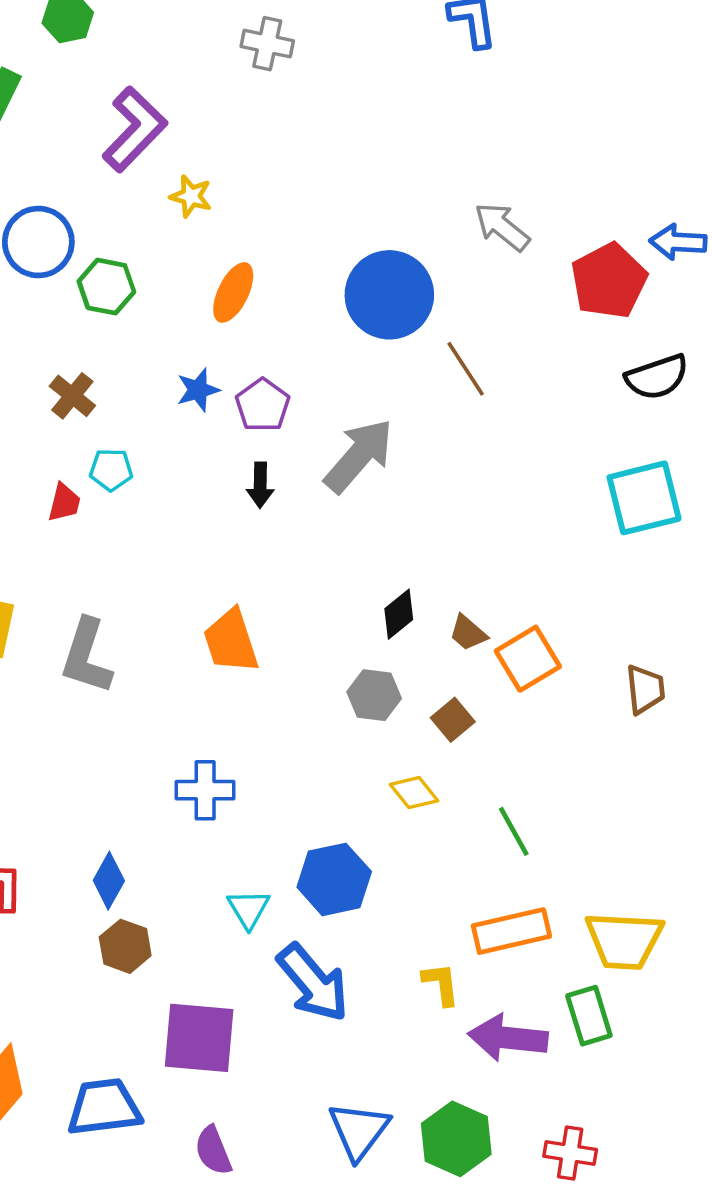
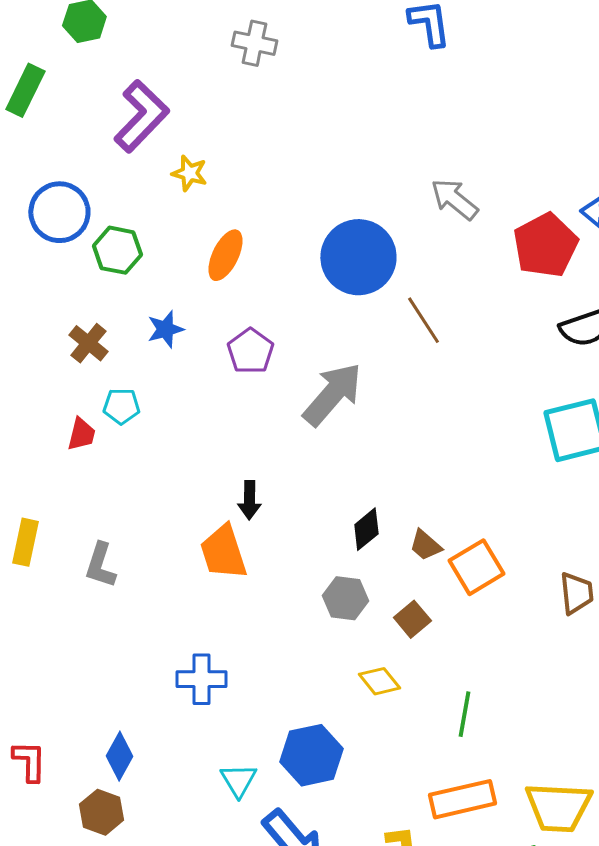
blue star: (198, 390) -> (165, 329), moved
black arrow: (260, 485) -> (249, 500), moved
gray L-shape: (86, 656) -> (100, 565), size x0.7
green line: (514, 831) -> (464, 714), turned 39
brown hexagon: (125, 946) -> (101, 812), moved

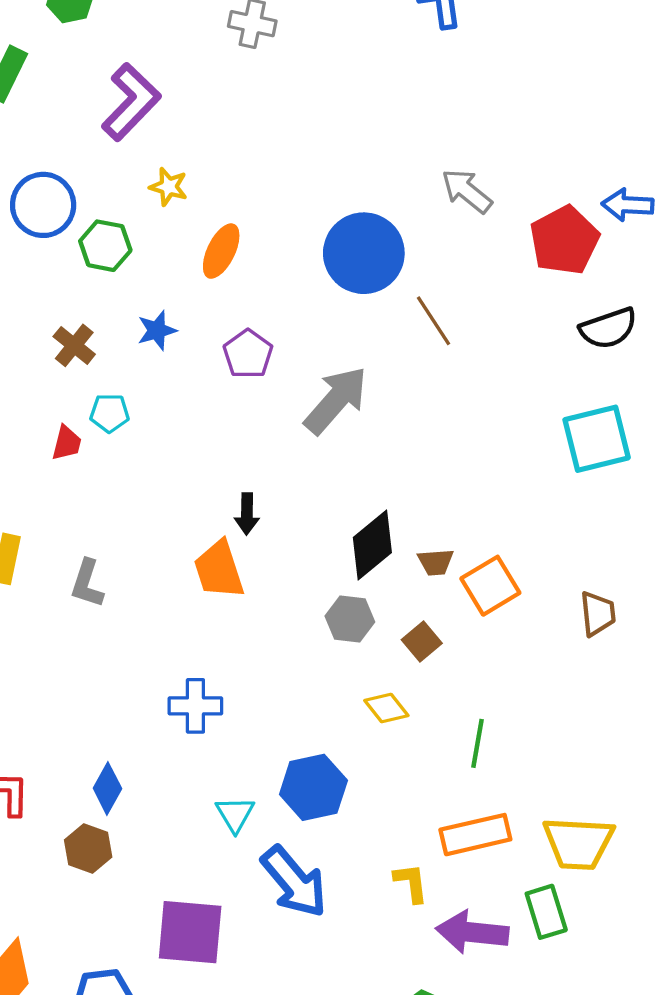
yellow star: (189, 173) -> (169, 187), moved
black diamond: (366, 529) -> (372, 545), size x1.5
brown trapezoid: (425, 545) -> (436, 562), turned -45

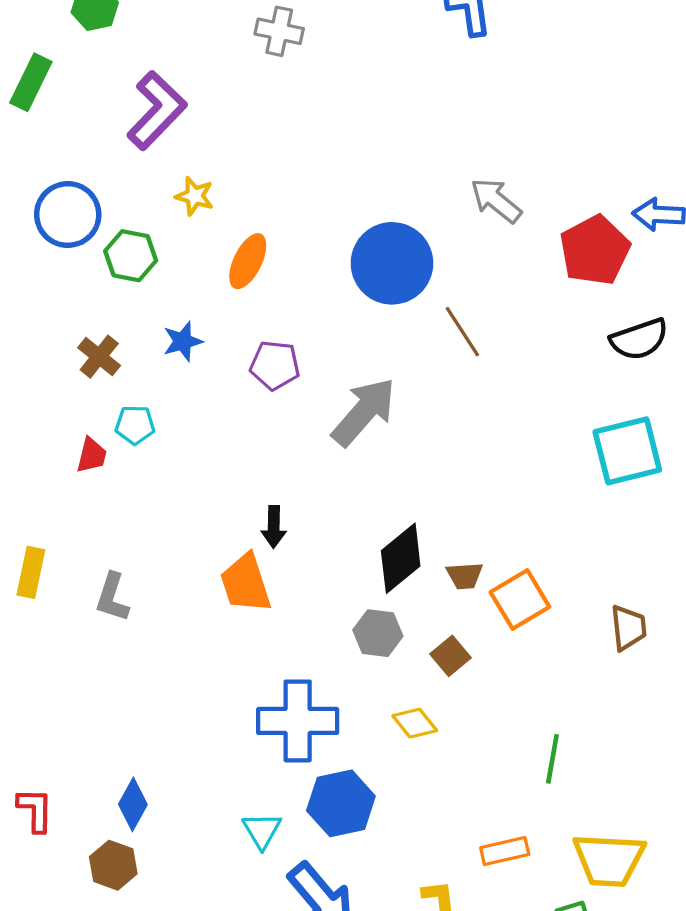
purple pentagon: (248, 354) -> (275, 365), turned -30
blue cross: (195, 706) -> (298, 721), moved, size x1.5
green line: (478, 743) -> (552, 759), moved
orange rectangle: (475, 835) -> (505, 851), size x0.7

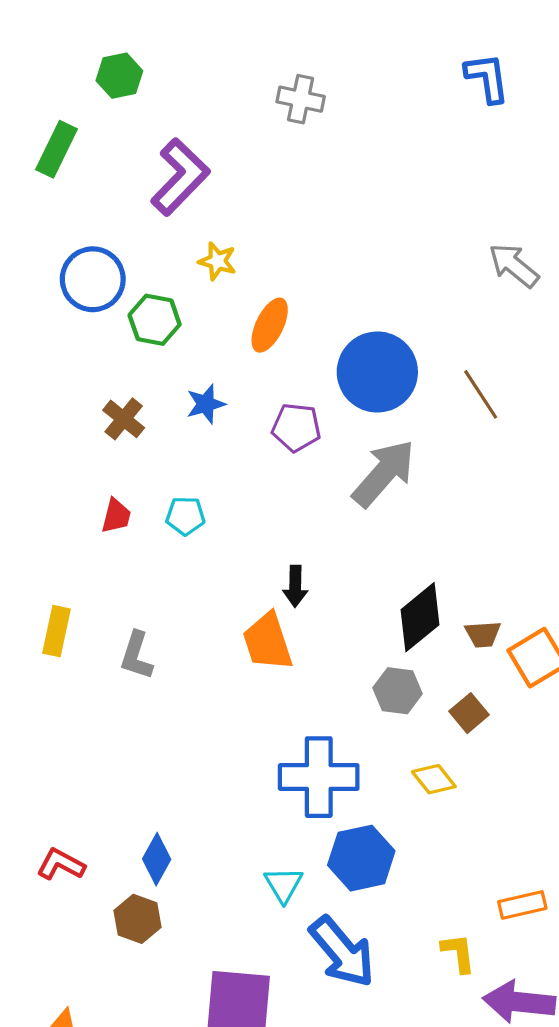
blue circle: (392, 263) -> (377, 372), moved
cyan pentagon: (135, 425) -> (185, 516), moved
red L-shape: (35, 810) -> (61, 864), turned -63

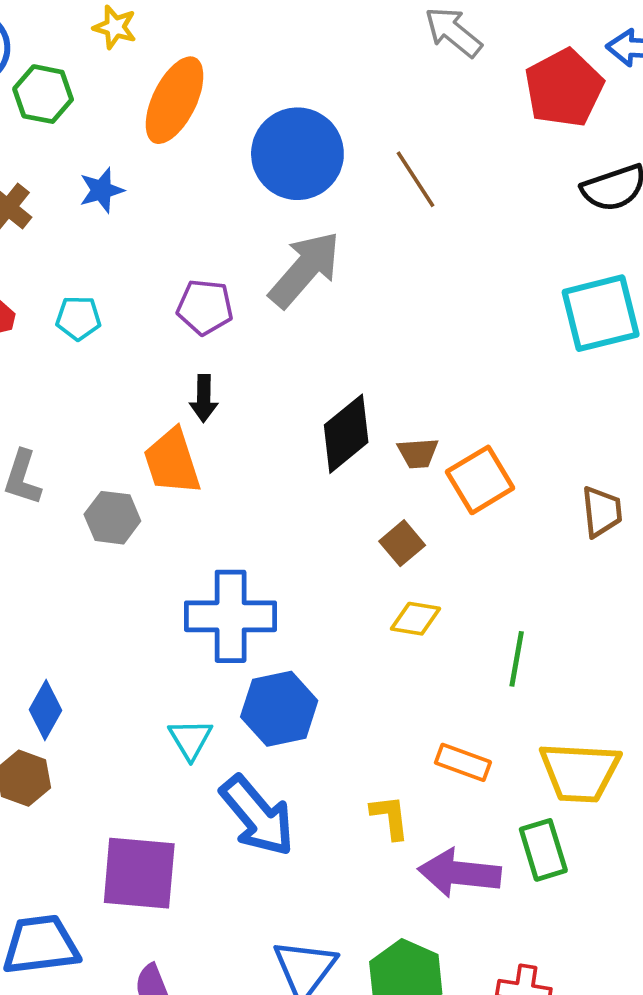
orange ellipse: (270, 325) -> (175, 100), size x1.4
purple pentagon: (296, 427) -> (205, 307), moved
gray hexagon: (398, 691) -> (112, 518), moved
yellow diamond: (434, 779) -> (416, 619), moved, turned -42
orange rectangle: (522, 905) -> (463, 762), turned 33

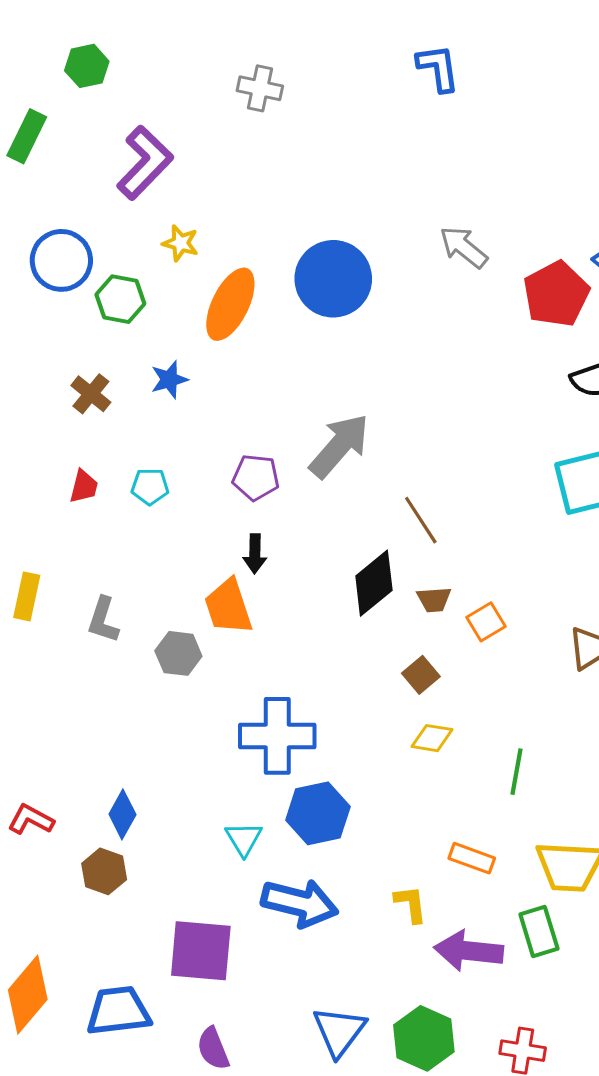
blue circle: (297, 154) -> (333, 279), moved
brown line: (416, 179) -> (421, 520), moved
orange square: (480, 480) -> (486, 622), size x0.7
blue arrow: (257, 816) -> (300, 903), turned -36

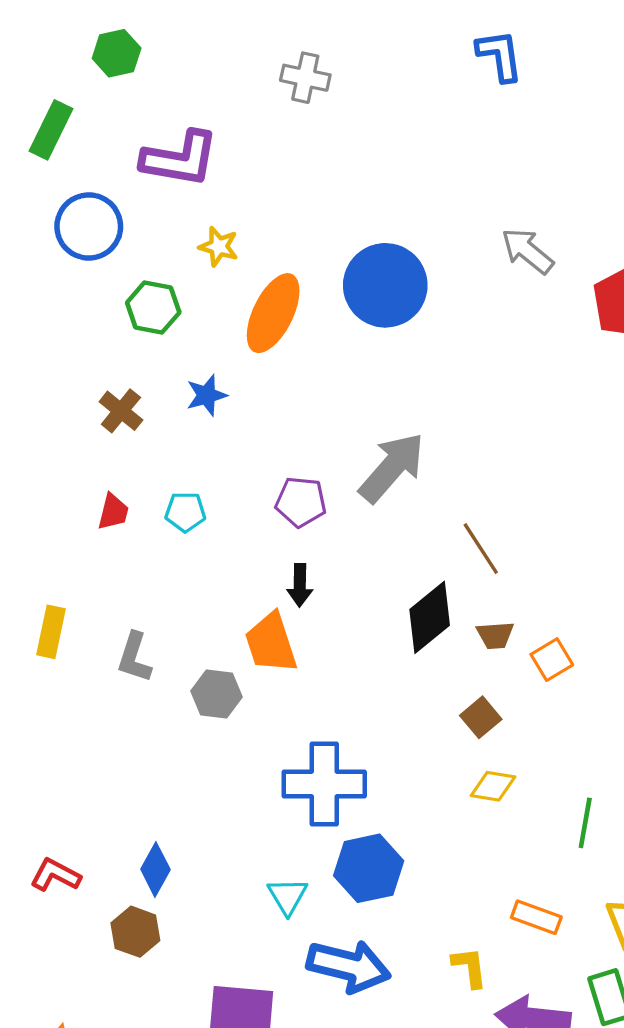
purple L-shape: (145, 163) -> (180, 159), turned 56
blue circle: (61, 260) -> (89, 226), moved

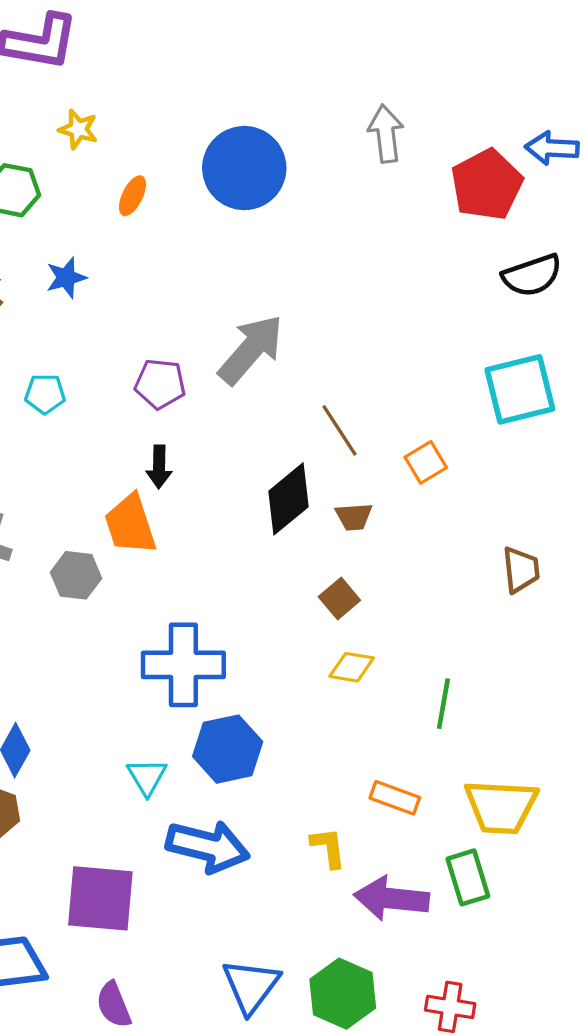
gray arrow: (527, 251) -> (386, 134), turned 44
orange ellipse: (273, 313) -> (132, 196), size x0.5
orange square: (552, 660) -> (426, 462), moved

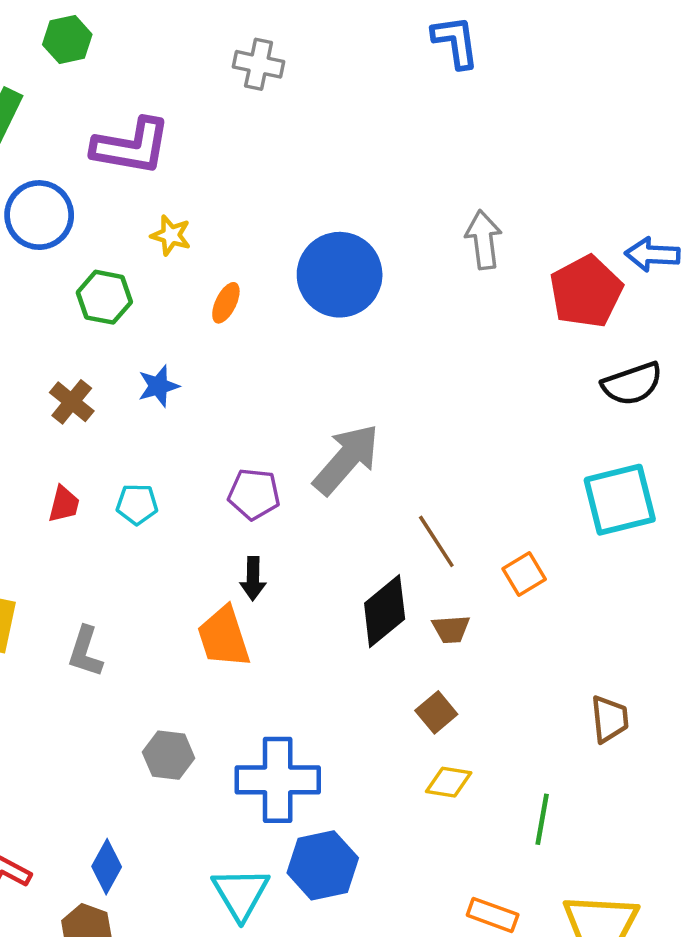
brown trapezoid: (521, 570) -> (610, 719), moved
gray hexagon: (76, 575) -> (169, 755), moved
cyan triangle: (147, 777) -> (241, 894), size x1.4

